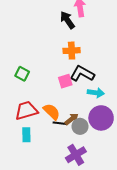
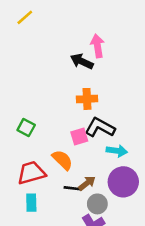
black arrow: (67, 20) -> (82, 61), turned -30
orange semicircle: (52, 112) -> (62, 160), moved
gray circle: (80, 126) -> (97, 204), moved

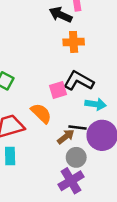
orange cross: (87, 99) -> (74, 42), moved
black line: (73, 188) -> (77, 128), moved

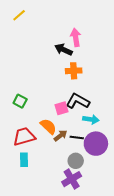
brown arrow: (66, 137) -> (61, 136), moved

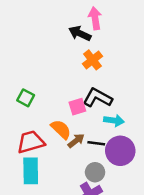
orange cross: (74, 71) -> (92, 60), turned -35
cyan rectangle: (24, 160) -> (31, 171), size x1.5

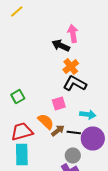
green square: (26, 98) -> (18, 96), turned 32
black L-shape: (98, 98) -> (75, 84), moved

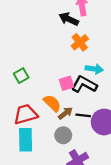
black L-shape: (75, 84) -> (84, 84), moved
cyan arrow: (88, 114) -> (94, 69), moved
gray circle: (73, 156) -> (63, 135), moved

